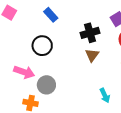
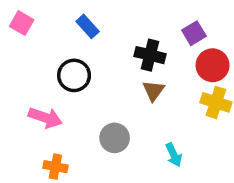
black cross: (90, 33) -> (150, 55), turned 30
gray circle: (46, 85) -> (115, 138), moved

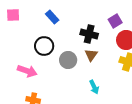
pink square: (22, 23) -> (13, 15), turned -32
gray circle: (115, 138) -> (68, 60), moved
cyan arrow: (174, 155) -> (94, 87), moved

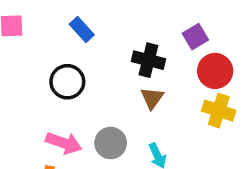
gray circle: (68, 60) -> (111, 143), moved
pink arrow: (27, 71) -> (64, 143), moved

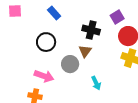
brown triangle: (152, 98) -> (85, 51), moved
gray circle: (111, 143) -> (70, 64), moved

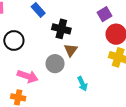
black cross: (91, 30) -> (61, 29), moved
black circle: (46, 42) -> (14, 40), moved

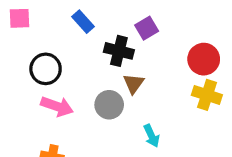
purple square: (104, 14) -> (147, 28), moved
pink arrow: (28, 76) -> (57, 106), moved

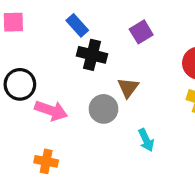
black cross: (119, 51) -> (92, 55), moved
black circle: (46, 69) -> (20, 84), moved

